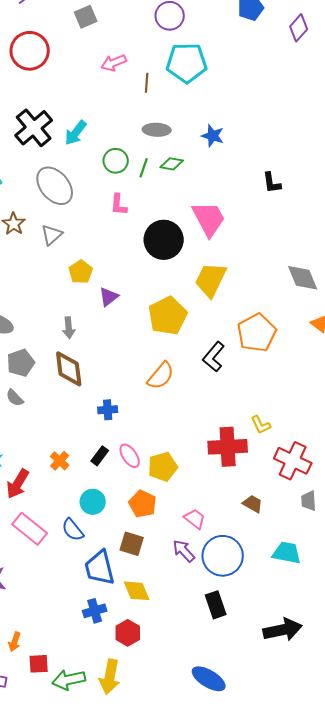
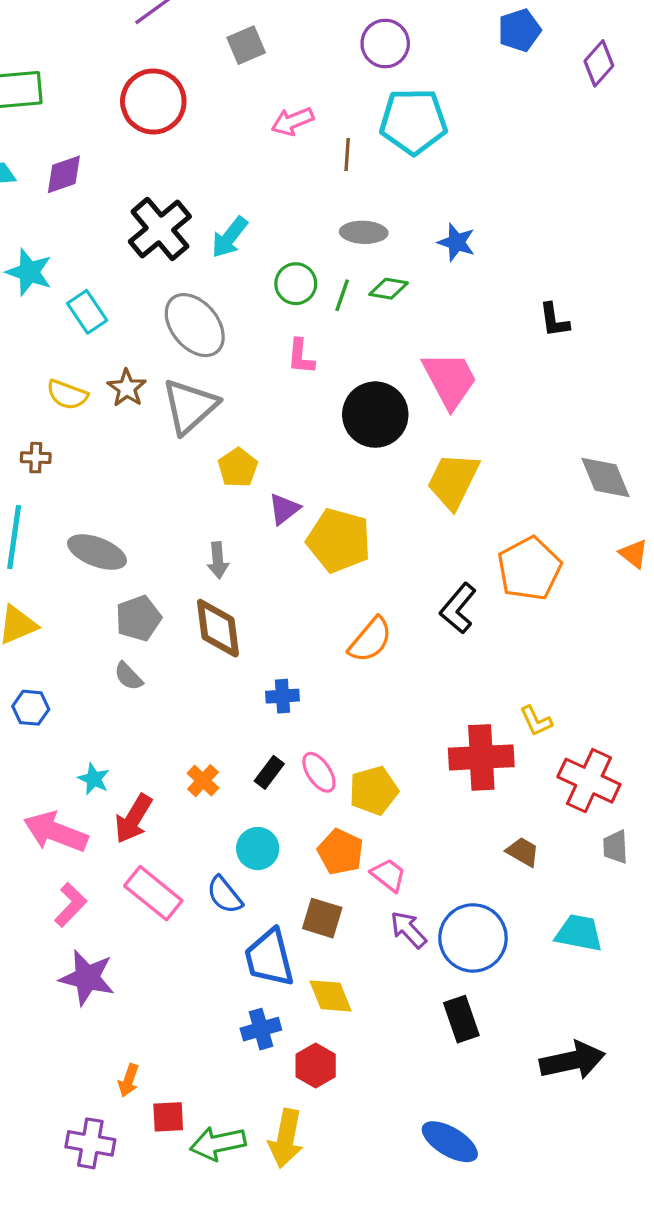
gray triangle: (52, 235) -> (190, 406), size x1.6
yellow pentagon: (168, 316) -> (339, 540), moved, turned -30
pink trapezoid: (195, 519) -> (389, 875), moved

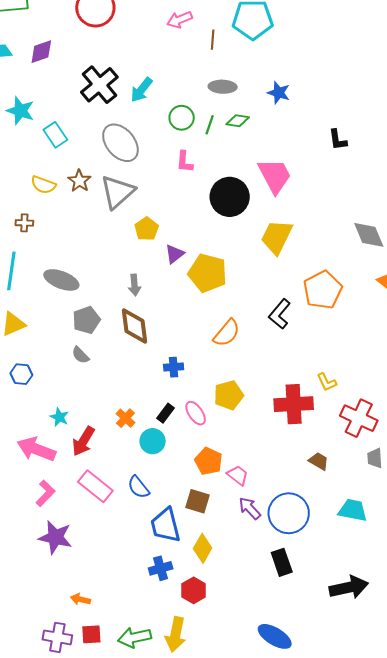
yellow pentagon: (374, 791) -> (229, 395), moved
cyan circle: (258, 849) -> (153, 441), moved
yellow diamond: (331, 996) -> (203, 548), turned 52
orange arrow: (128, 1080) -> (80, 599), turned 84
red square: (168, 1117) -> (91, 634), moved

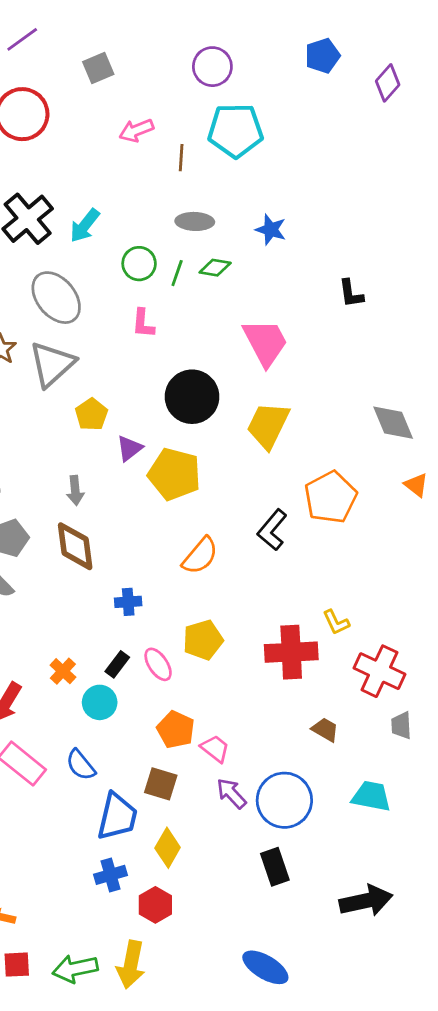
black circle: (230, 197) -> (192, 397), moved
blue trapezoid: (166, 525) -> (117, 817), turned -153

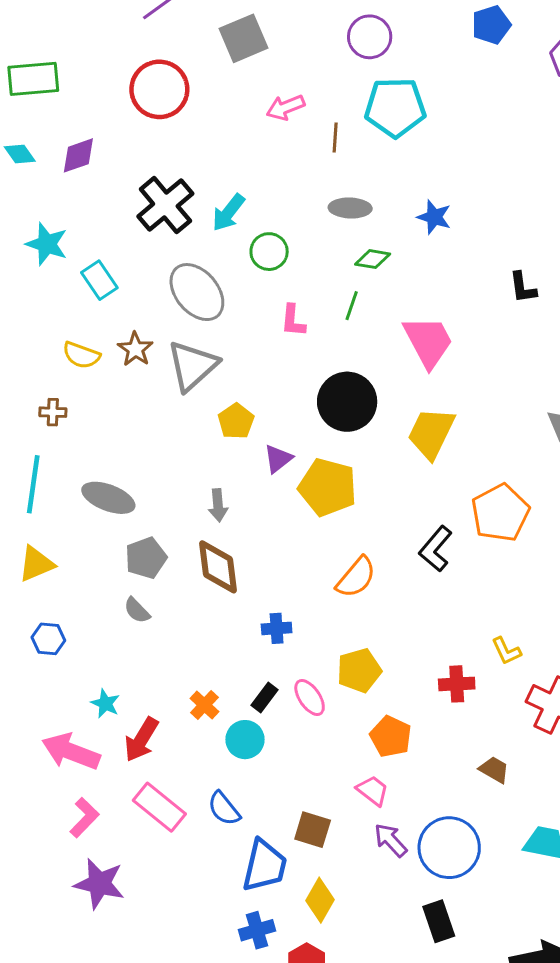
gray square: (98, 68) -> (243, 38), size x1.4
green circle: (139, 264) -> (269, 252), moved
green line: (177, 273) -> (352, 306), moved
red cross: (291, 652) -> (457, 684), size x0.6
orange pentagon: (176, 730) -> (391, 737), moved

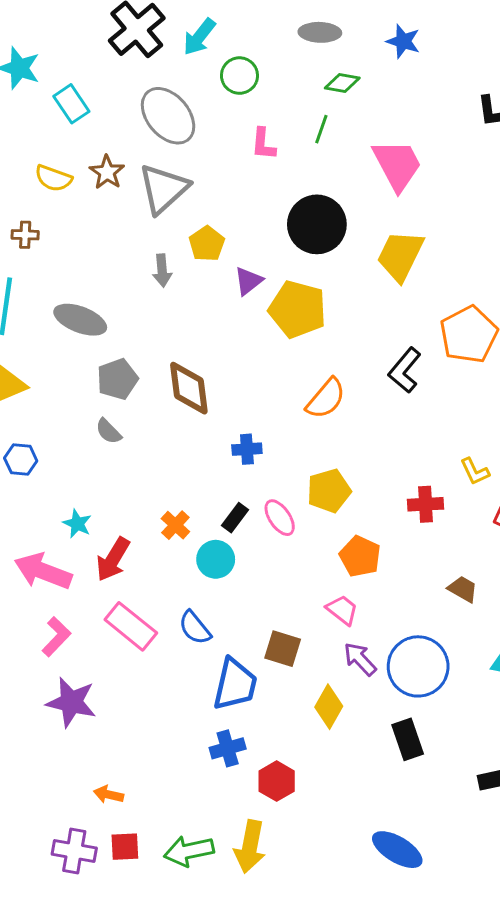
gray arrow: (218, 505) -> (162, 271), moved
yellow diamond: (320, 900) -> (329, 707), moved

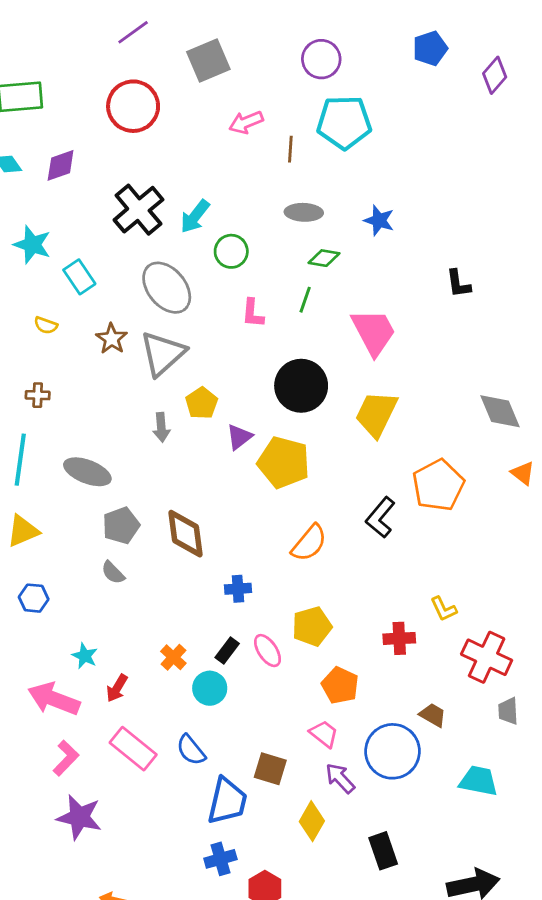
yellow semicircle: (53, 178) -> (46, 325), moved, size x0.7
red arrow: (113, 559) -> (117, 688), size x0.7
blue circle: (418, 666) -> (393, 751), moved

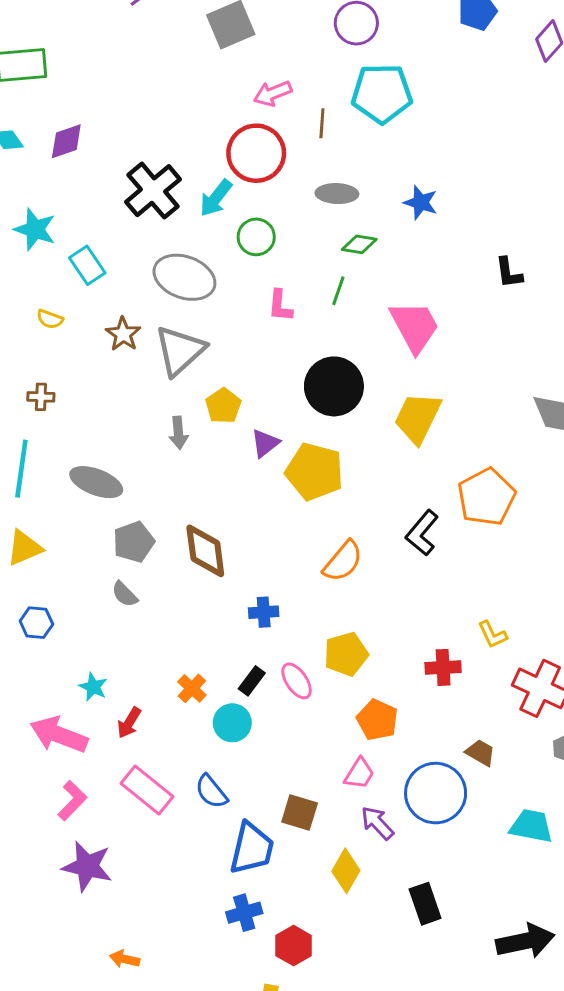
red circle: (133, 106) -> (256, 153), moved
gray ellipse: (167, 288) -> (184, 277), turned -30
pink trapezoid: (324, 734) -> (359, 774), turned 84

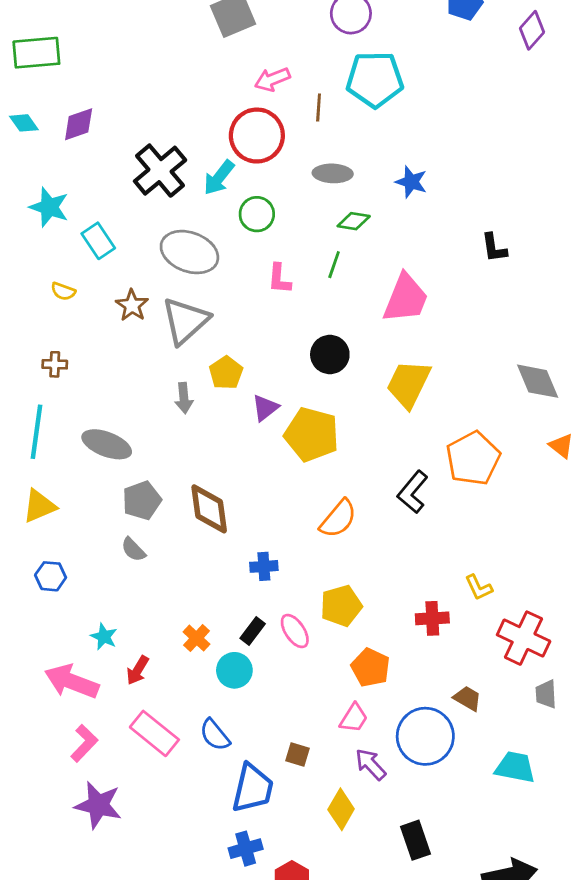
pink trapezoid: (415, 327) -> (406, 298), turned 50
black circle: (334, 386) -> (330, 354), size x0.7
brown square: (300, 812) -> (298, 755), size x0.7

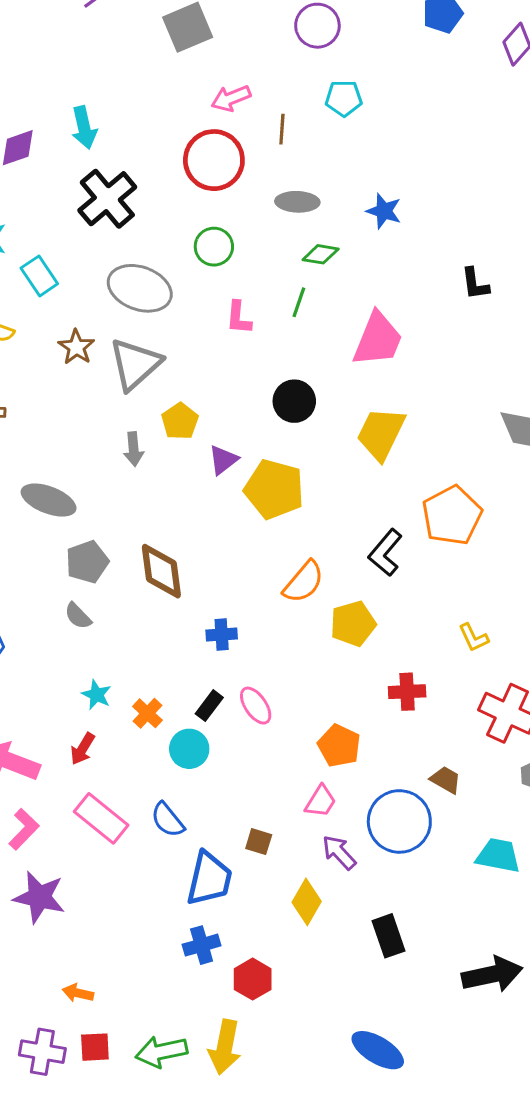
cyan pentagon: (375, 79) -> (344, 98), size x0.6
cyan arrow: (219, 178) -> (84, 128), moved, turned -51
yellow L-shape: (479, 587) -> (474, 638), moved
yellow pentagon: (341, 606) -> (353, 624), moved
cyan star: (104, 637) -> (96, 695), moved

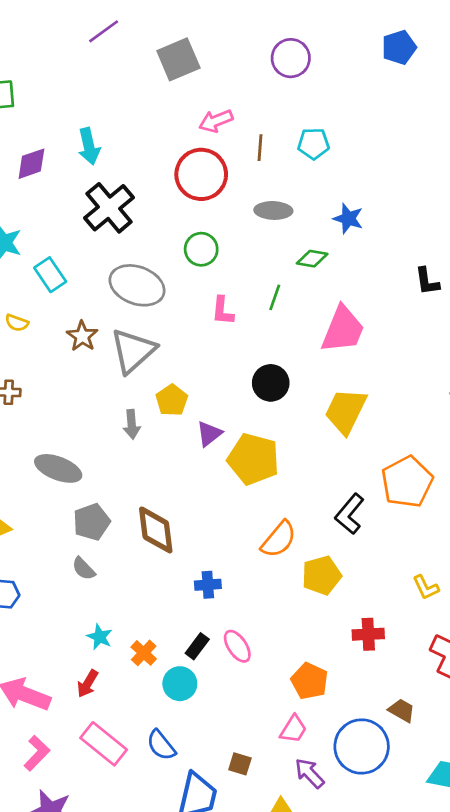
cyan pentagon: (344, 98) -> (313, 144), moved
green diamond: (321, 254) -> (312, 259), moved

